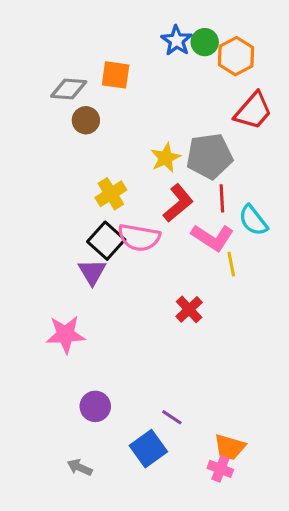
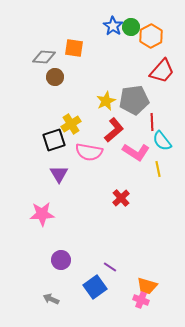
red line: (222, 198) -> (152, 122), moved
black square: (106, 241) -> (54, 140), moved, turned 30
yellow line: (231, 264) -> (158, 169), moved

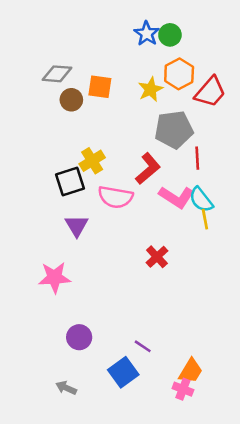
orange hexagon: (151, 36) -> (179, 74), moved
orange square: (74, 48) -> (100, 87), moved
yellow star: (106, 101) -> (150, 89), moved
cyan semicircle: (162, 141) -> (201, 200), moved
orange trapezoid: (147, 286) -> (191, 371), turned -75

